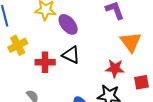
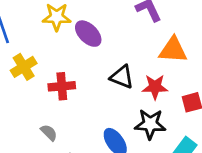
orange triangle: (131, 42) -> (173, 50), turned -45
black triangle: (71, 55) -> (122, 77), moved

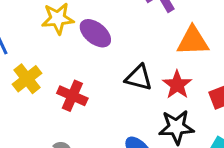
red cross: (62, 86) -> (72, 96), turned 35
red star: (155, 87) -> (177, 85), turned -30

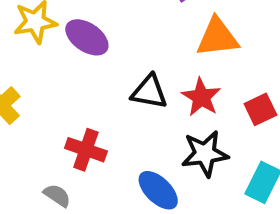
red cross: (72, 96) -> (86, 150), moved

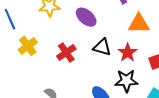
purple ellipse: (87, 37) -> (86, 17), moved
red cross: (86, 150) -> (66, 53), moved, turned 30

